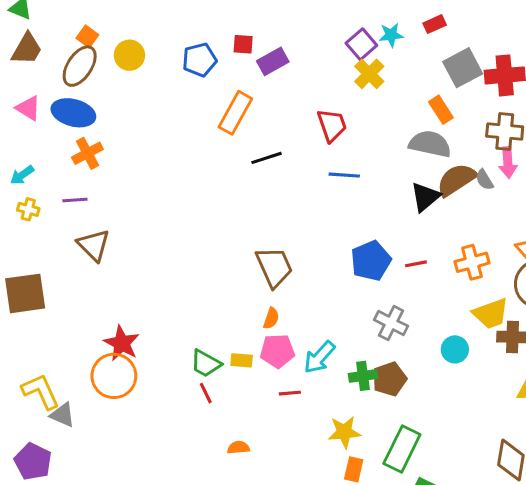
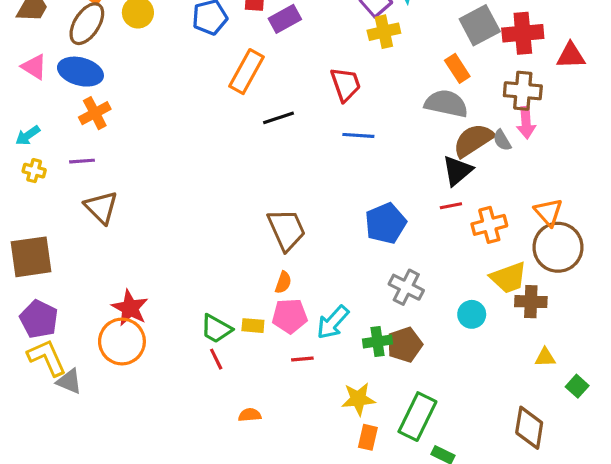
yellow cross: (369, 74) -> (384, 32), turned 32
black triangle: (425, 197) -> (457, 171), moved
red line: (416, 264) -> (451, 206), moved
purple pentagon: (33, 462) -> (39, 319), moved

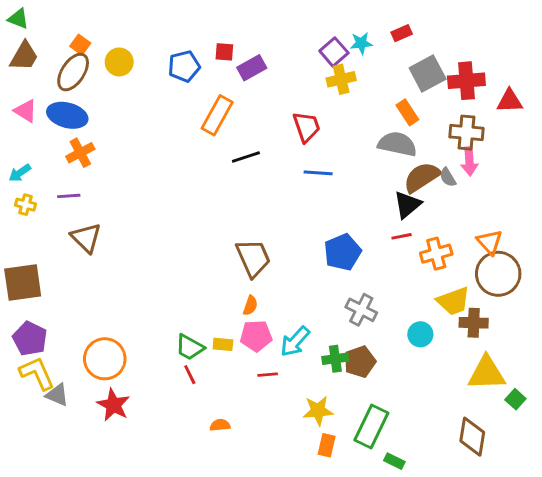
red star: (130, 308) -> (113, 405), moved
yellow triangle: (545, 357) -> (487, 373), size x2.0

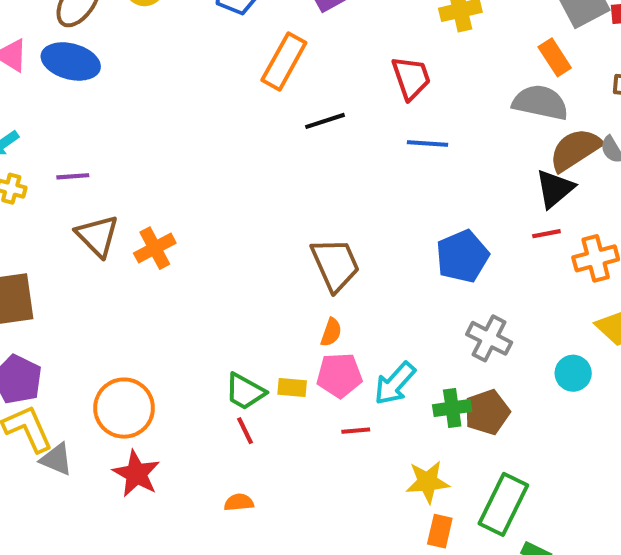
orange cross: (80, 153) -> (155, 248), moved
orange semicircle: (220, 425) -> (239, 502), moved

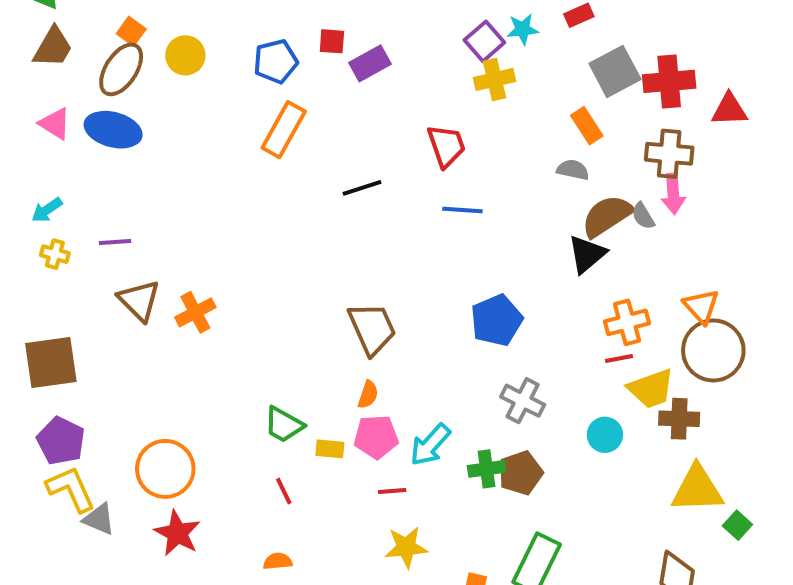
orange rectangle: (284, 61) -> (284, 130), moved
gray semicircle: (540, 102) -> (573, 170), size x0.6
red line: (546, 234) -> (619, 359), moved
green trapezoid: (245, 392) -> (284, 425), moved
yellow star: (428, 482) -> (406, 547), moved

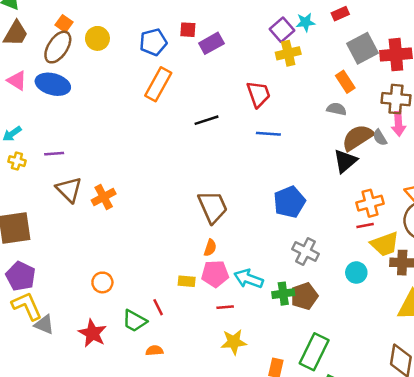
green trapezoid: (284, 425) -> (135, 321), moved
cyan arrow: (430, 445) -> (249, 279), turned 68
orange circle: (165, 469) -> (102, 282), moved, size x0.6

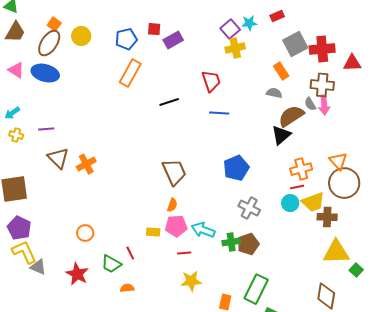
gray semicircle: (380, 138) -> (310, 104), moved
cyan circle: (356, 273) -> (290, 203), moved

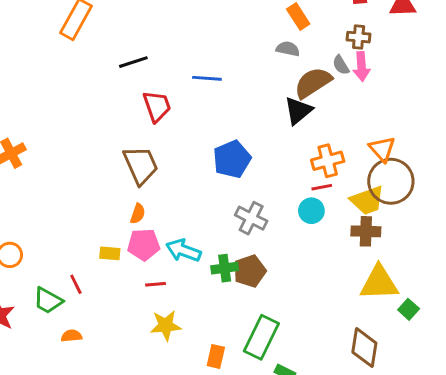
red trapezoid: (211, 81) -> (157, 106), moved
brown cross: (322, 85) -> (359, 37), size x0.7
yellow trapezoid: (313, 202) -> (367, 200), moved

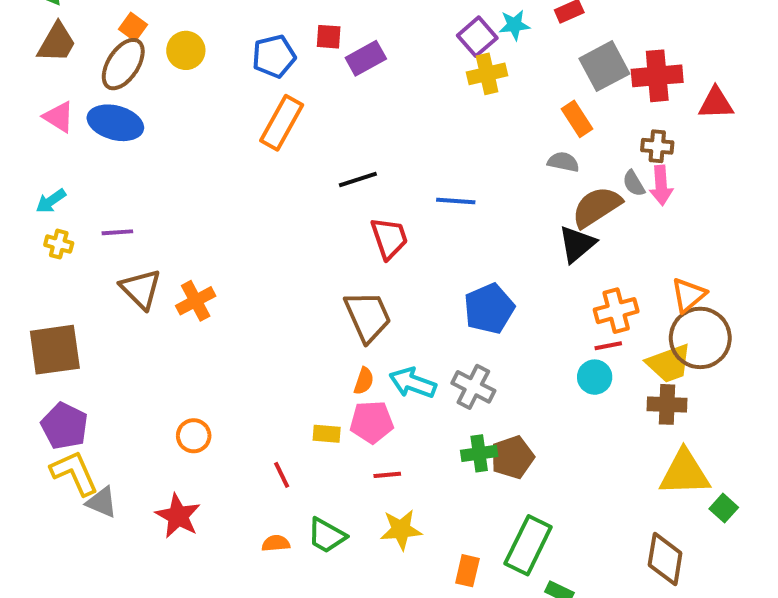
orange triangle: (382, 149) -> (689, 295), turned 32
gray cross: (251, 218) -> (473, 387), moved
cyan arrow: (183, 250) -> (413, 383), moved
green trapezoid: (48, 301) -> (327, 535), moved

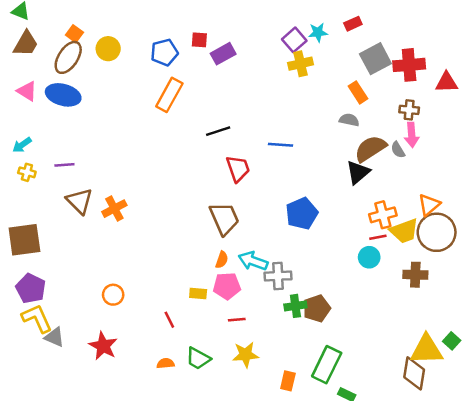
gray semicircle: (634, 183) -> (398, 150), moved
yellow trapezoid: (669, 363) -> (404, 231), moved
gray cross: (473, 387) -> (278, 276), moved, turned -30
yellow triangle: (685, 473) -> (427, 350), moved

